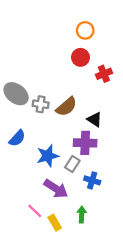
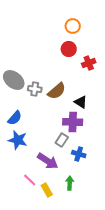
blue star: (48, 156) -> (18, 140), moved, turned 30

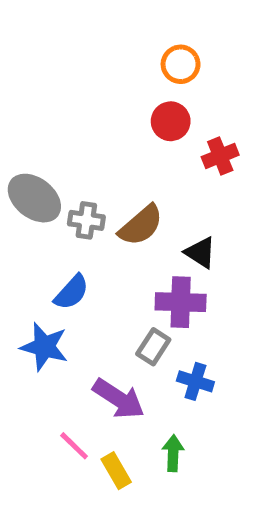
blue semicircle: (15, 118) -> (72, 292), moved

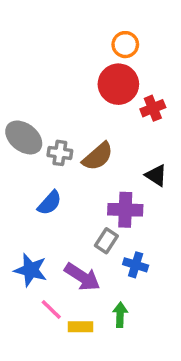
red circle: (171, 121) -> (118, 84), size x1.5
black triangle: (200, 253) -> (156, 175), moved
blue star: (44, 347) -> (31, 270), moved
yellow rectangle: (116, 471) -> (81, 327), turned -60

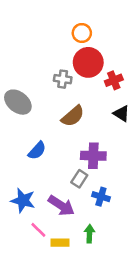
orange circle: (125, 45) -> (82, 33), moved
gray cross: (60, 153) -> (63, 79), moved
black triangle: (156, 175) -> (121, 114), moved

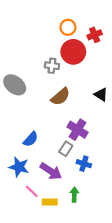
red cross: (114, 80) -> (95, 35), moved
blue semicircle: (37, 151) -> (31, 139), moved
purple cross: (93, 156) -> (78, 130), turned 30

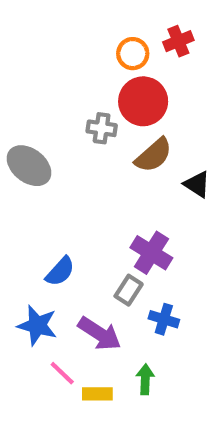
red cross: (95, 35) -> (178, 41), moved
brown semicircle: (60, 97) -> (153, 155), moved

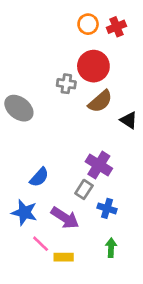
orange circle: (133, 54) -> (88, 24), moved
green arrow: (145, 379) -> (111, 248), moved

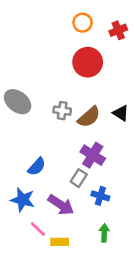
red cross: (116, 27) -> (118, 30), moved
gray cross: (66, 84) -> (62, 111), moved
brown semicircle: (100, 101) -> (89, 117), moved

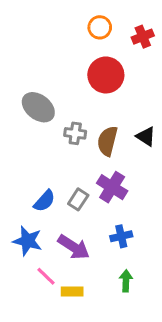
gray ellipse: (18, 102) -> (38, 107), moved
brown semicircle: (89, 117) -> (107, 141), turned 145
gray rectangle: (79, 178) -> (78, 199), moved
blue cross: (100, 196) -> (121, 236), turned -30

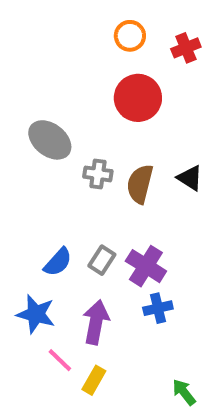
purple cross: (112, 187) -> (146, 266), moved
purple arrow: (74, 247) -> (96, 322), turned -112
green arrow: (126, 281) -> (184, 392), moved, turned -40
yellow rectangle: (72, 292) -> (94, 380), turned -60

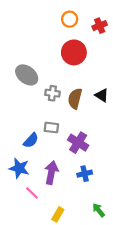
gray rectangle: (102, 260) -> (51, 128), moved, turned 64
blue cross: (158, 308) -> (85, 174), moved
yellow rectangle: (94, 380) -> (58, 214), moved

